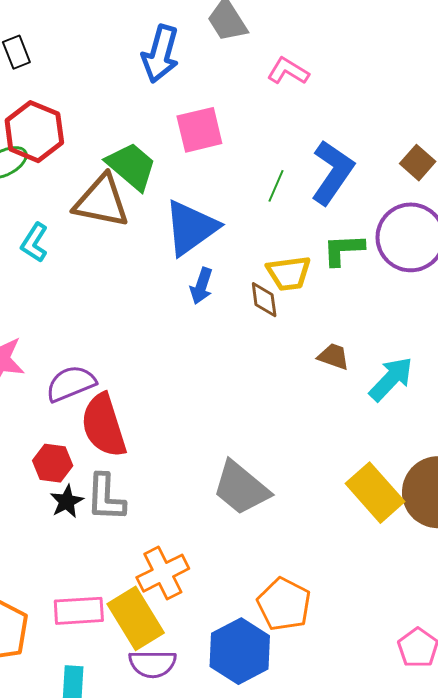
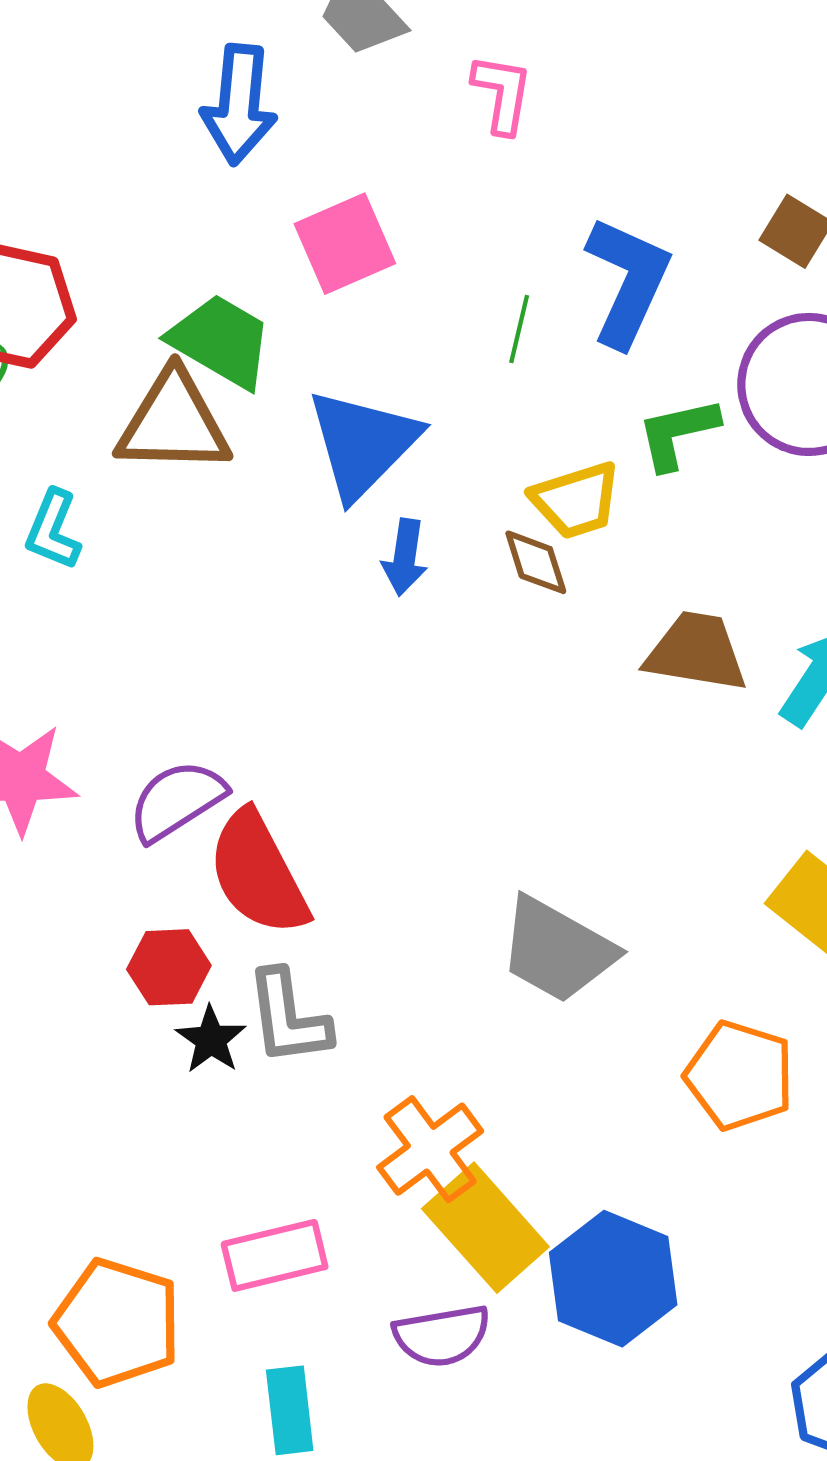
pink L-shape: (288, 71) -> (502, 94), turned 78
brown trapezoid: (334, 356) -> (696, 652), size x1.6
orange pentagon: (284, 604) -> (740, 1075), moved
yellow rectangle: (136, 618) -> (485, 1228), moved

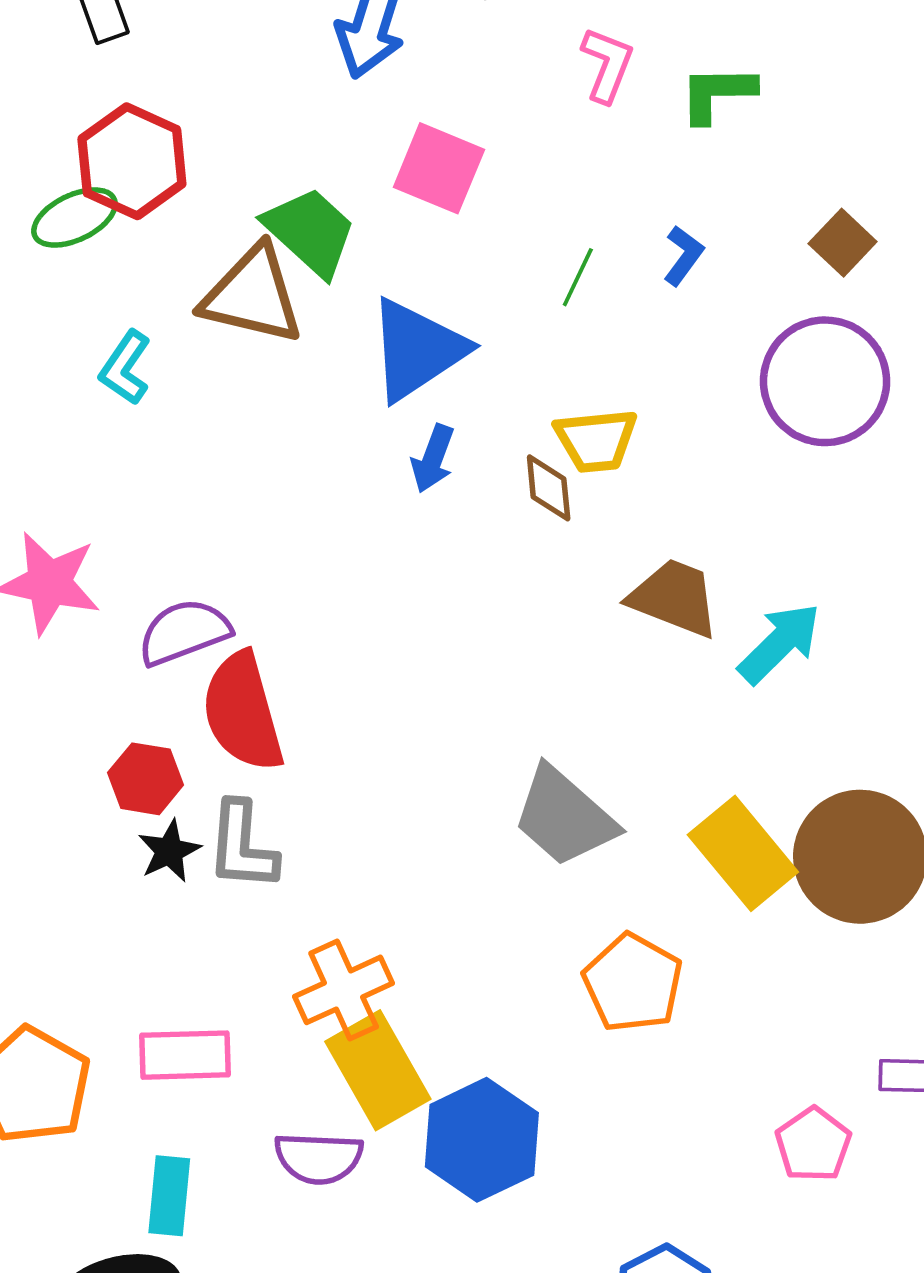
pink square: (345, 244) -> (439, 168), turned 34
blue L-shape: (628, 282) -> (683, 256), size x0.5
green L-shape: (678, 433) -> (717, 94), moved
gray trapezoid: (557, 950) -> (564, 817), moved

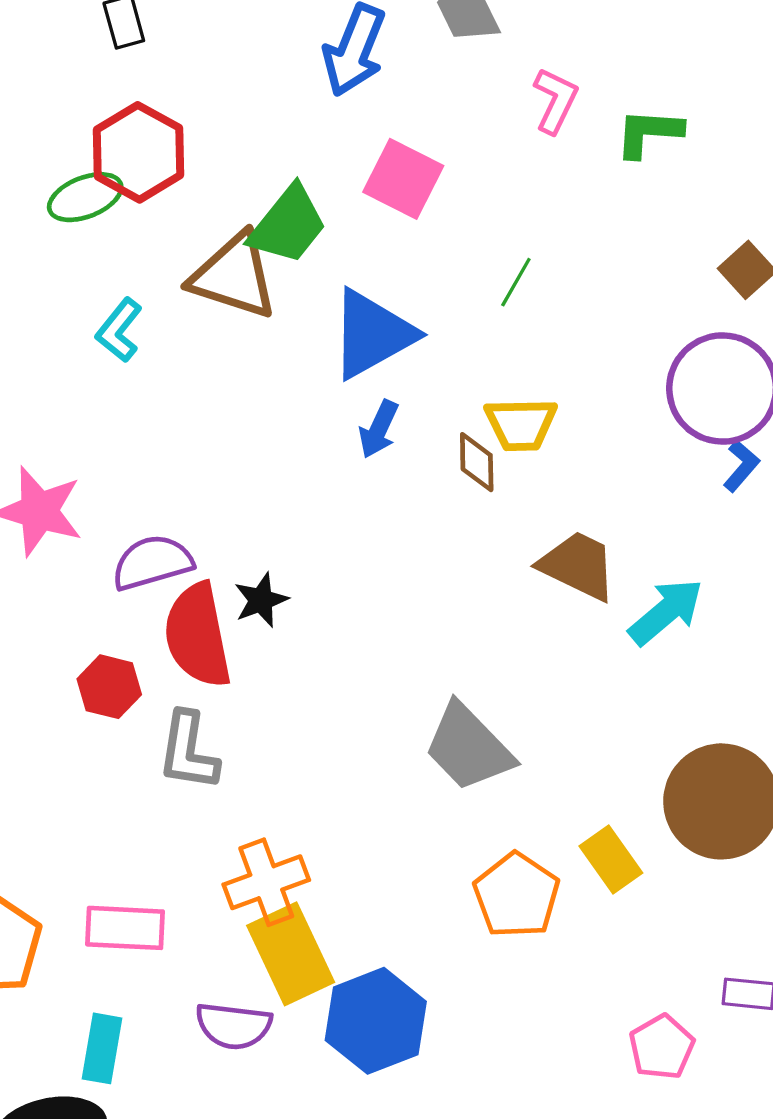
green trapezoid: (310, 231) -> (288, 225), turned 82
blue L-shape: (683, 256) -> (741, 466), moved
black star: (169, 851) -> (261, 600), moved
yellow rectangle: (743, 853) -> (611, 860), moved, size x0.7

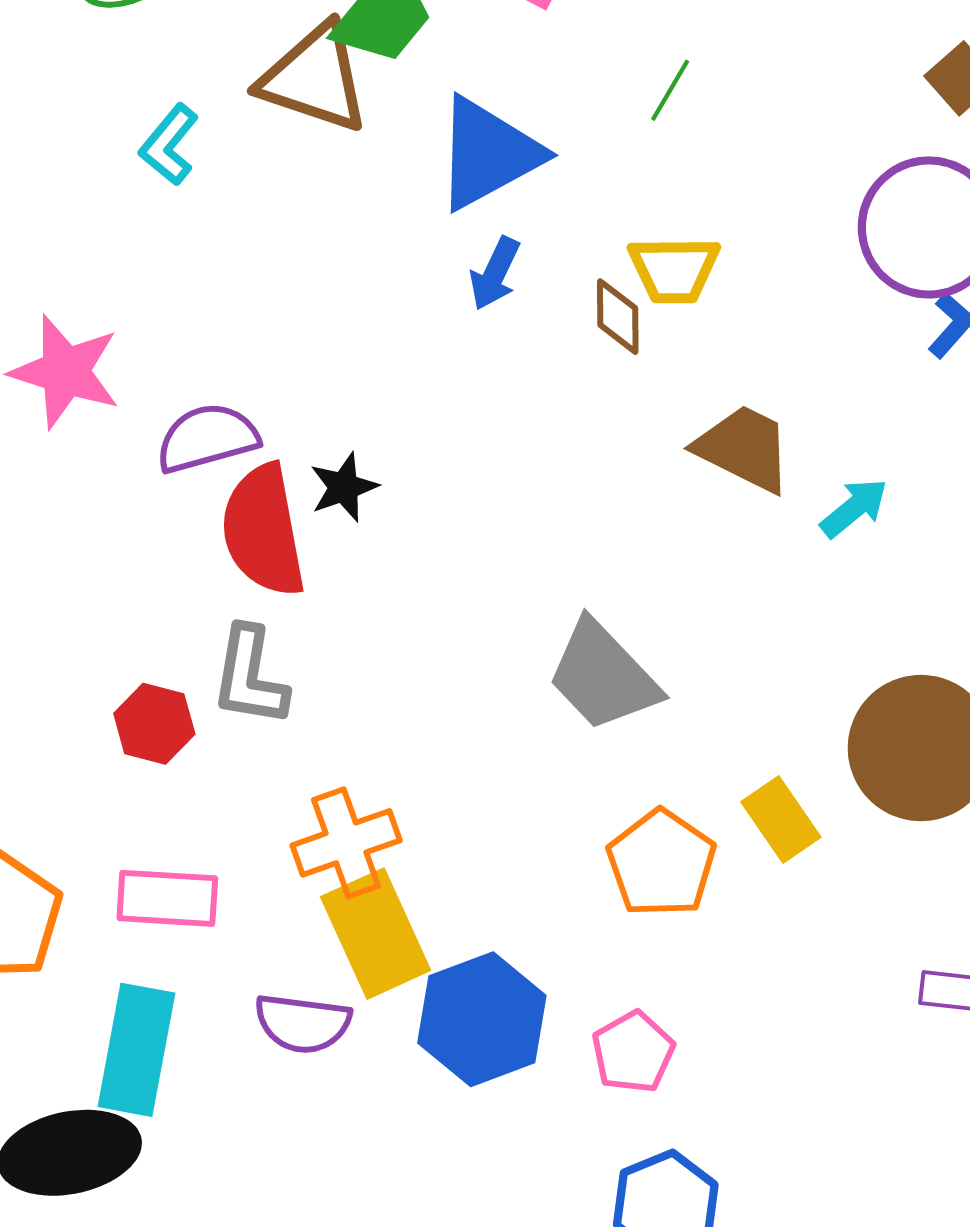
cyan arrow: (666, 612) -> (854, 508), size x0.7
red hexagon: (109, 687) -> (154, 724), moved
pink pentagon: (662, 1047) -> (633, 1052), moved
cyan rectangle: (102, 1048) -> (136, 1050), size x1.5

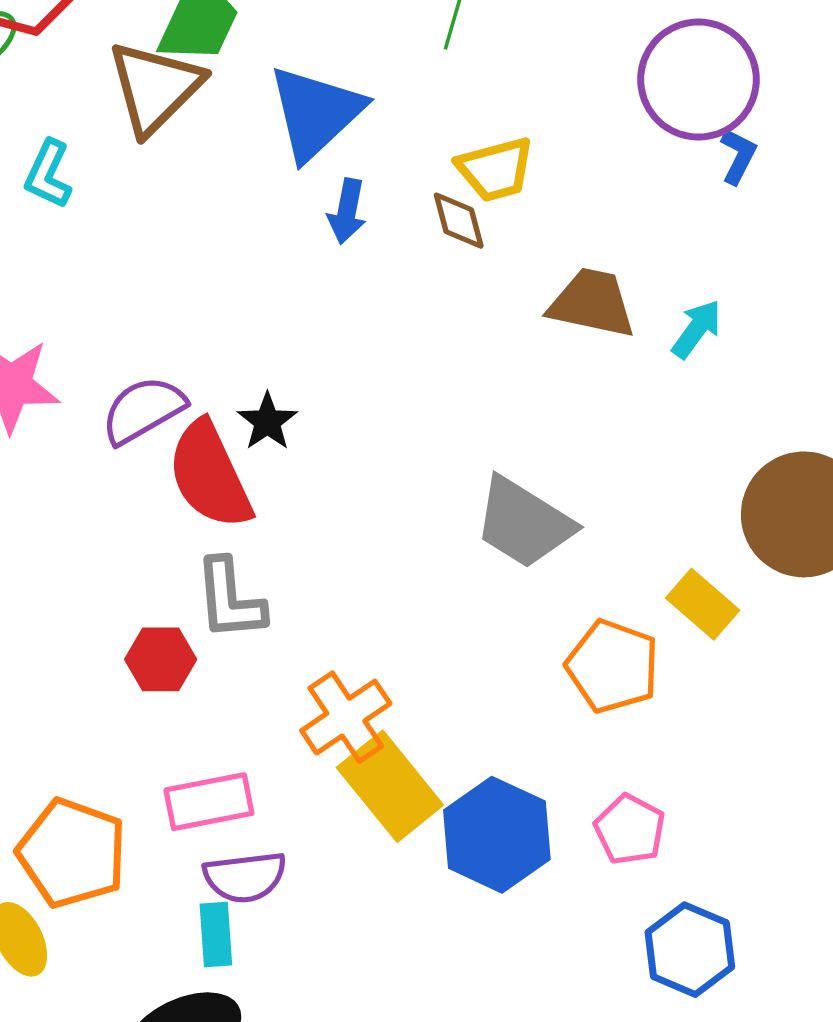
brown triangle: (314, 78) -> (155, 87), turned -49
purple semicircle: (303, 1023) -> (245, 877), moved
cyan rectangle: (136, 1050) -> (216, 934), size x0.6

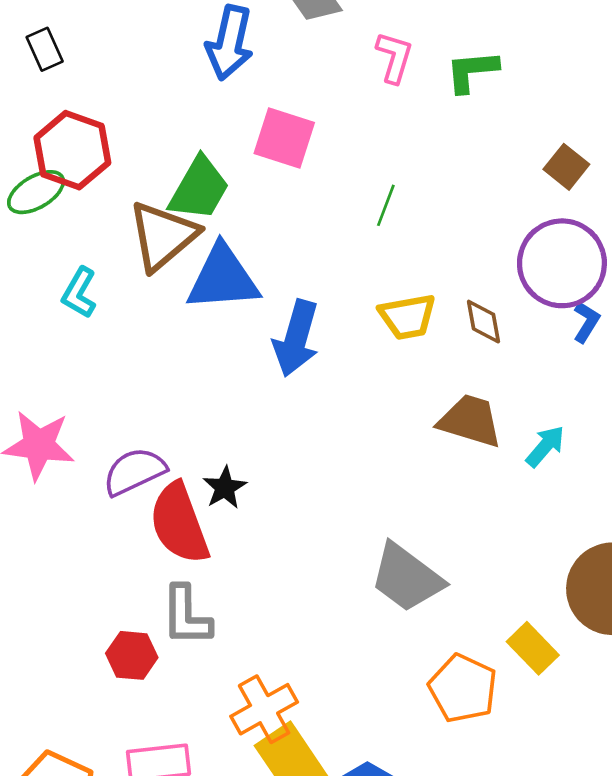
blue triangle: (316, 113) -> (223, 278), moved, turned 34
blue arrow: (347, 211) -> (296, 338), size x1.6
brown diamond: (459, 221) -> (483, 322), moved

